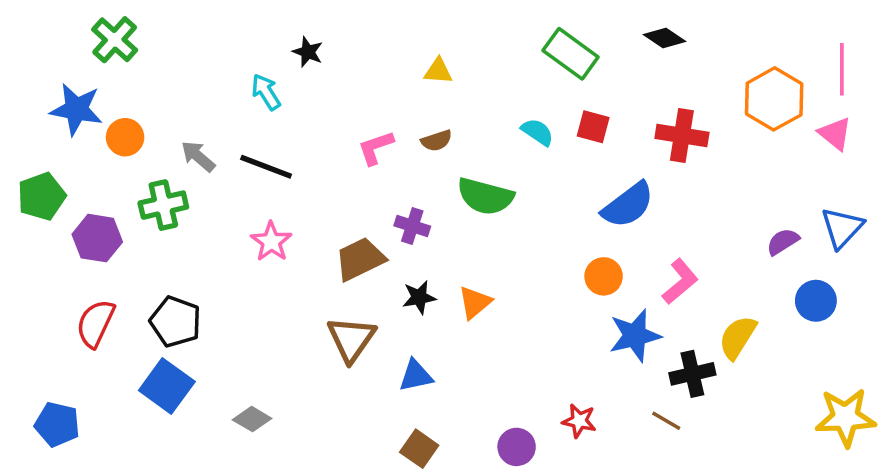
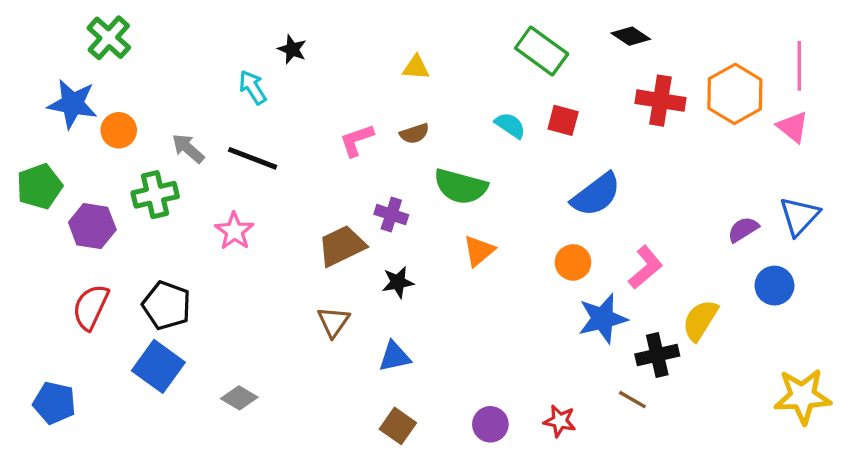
red cross: (682, 135) -> (661, 101), moved
pink star: (271, 242) -> (234, 231), moved
orange triangle: (475, 302) -> (479, 251), moved
brown triangle: (351, 339) -> (333, 322), size x0.7
red star: (579, 421) -> (560, 421), moved

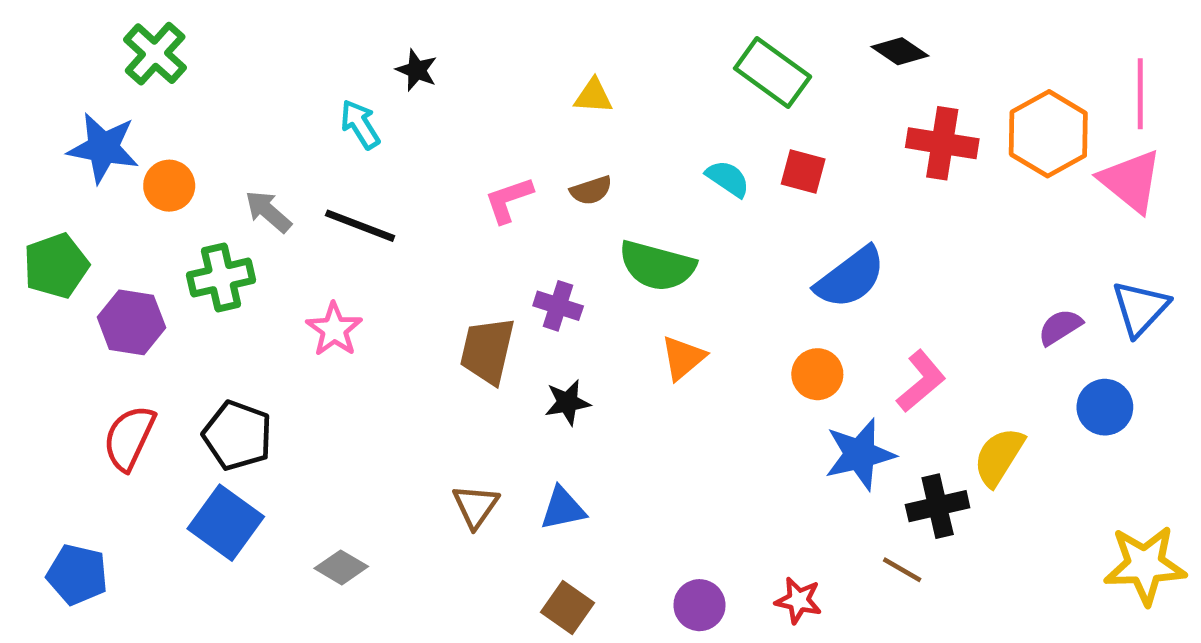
pink triangle: (793, 127) -> (1131, 181), size x1.4
brown trapezoid: (342, 246) -> (487, 351), turned -51
brown triangle: (333, 322) -> (476, 506), moved

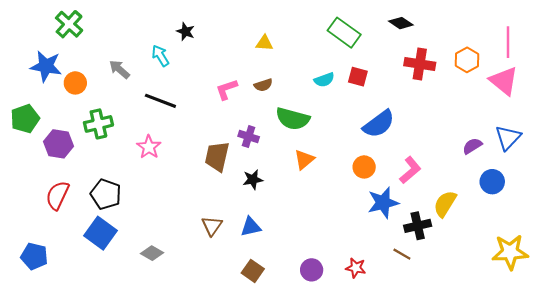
orange hexagon: (1048, 134) -> (467, 60), size x0.7
cyan semicircle: (728, 179) -> (324, 80), turned 126
gray arrow: (268, 212) -> (119, 69), moved

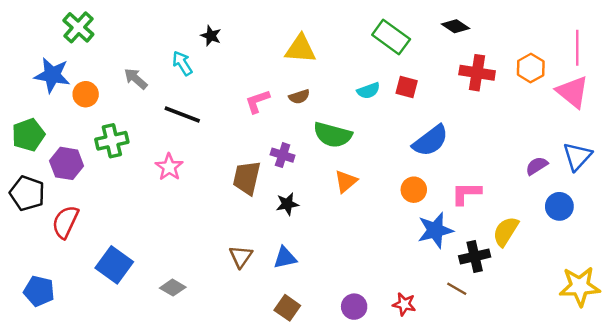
yellow triangle: (264, 43) -> (300, 49), size x1.6
pink L-shape: (410, 170) -> (466, 193), turned -140
black pentagon: (106, 194) -> (27, 193), moved

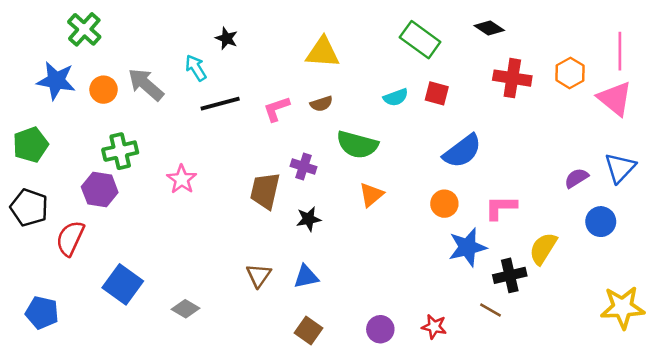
gray arrow: (136, 79) -> (146, 84), size x1.4
orange circle: (86, 94) -> (104, 90), moved
black line: (182, 114) -> (220, 104), moved, turned -36
purple hexagon: (67, 163) -> (100, 190), moved

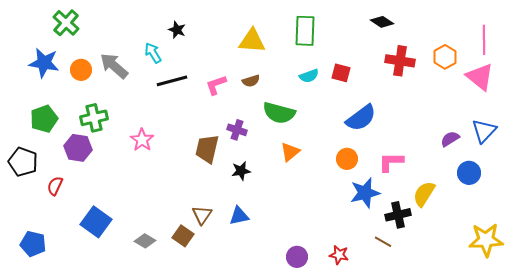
green rectangle: (420, 40) -> (305, 31), moved, turned 56
green pentagon: (30, 145) -> (44, 119), moved
red semicircle: (70, 238) -> (55, 186), size x0.7
brown square: (309, 331) -> (183, 236), moved

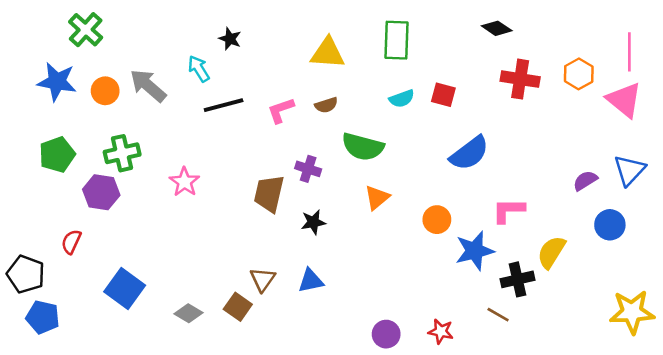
orange circle: (347, 159) -> (437, 220), moved
black pentagon: (23, 162) -> (26, 274), moved

